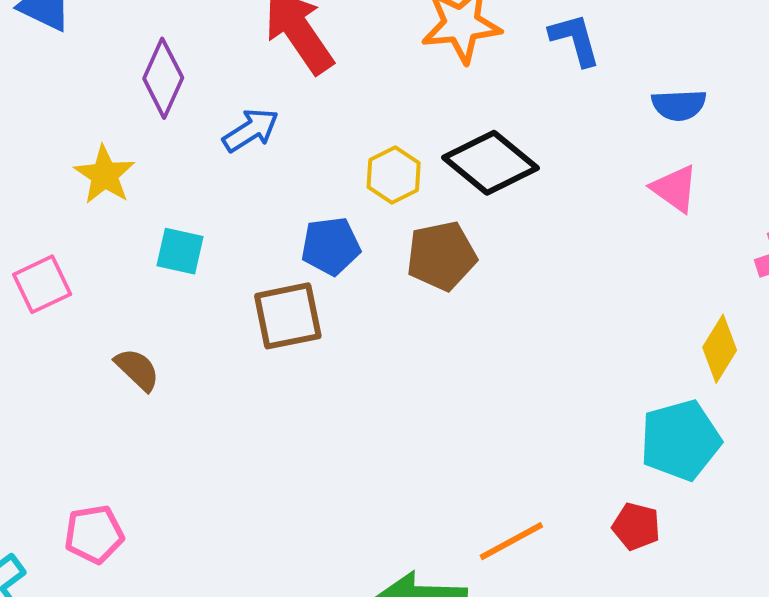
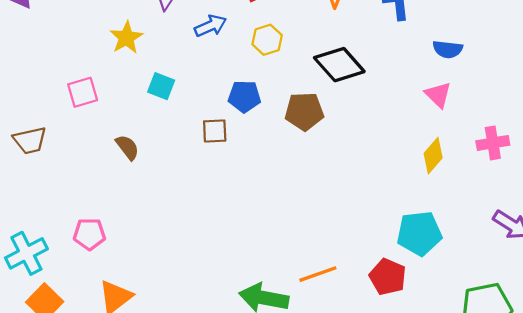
yellow hexagon: (394, 175) -> (267, 40), moved
brown square: (288, 316) -> (215, 131), size x0.7
yellow diamond: (720, 349) -> (433, 156), moved
red pentagon: (636, 526) -> (388, 277), size x1.4

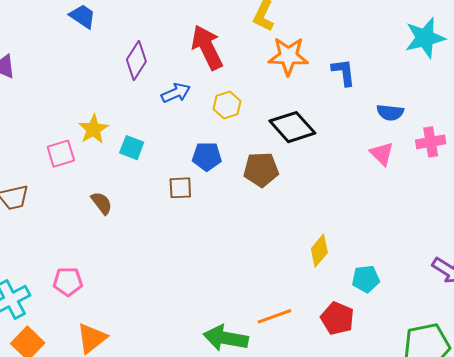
yellow star: (126, 38) -> (93, 129), moved
pink cross: (493, 143) -> (431, 142), moved
yellow diamond: (433, 156) -> (319, 251), moved
cyan pentagon: (419, 233) -> (366, 279), size x0.7

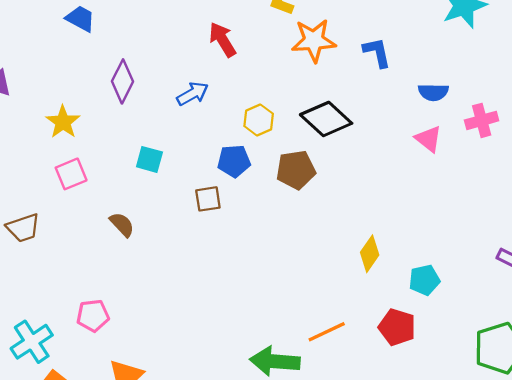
red arrow: (207, 47) -> (222, 40), size x0.7
purple diamond: (136, 60) -> (122, 81), moved
yellow hexagon: (227, 105) -> (259, 120), moved
yellow star: (93, 129) -> (63, 122), moved

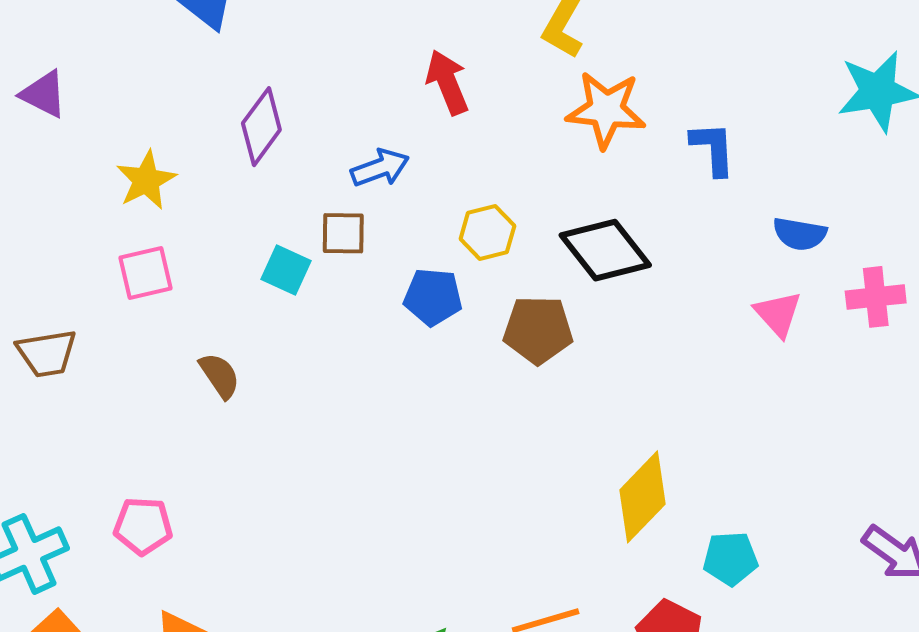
brown square: (208, 199) -> (343, 233), moved
yellow diamond: (370, 254) -> (643, 497), size x1.4

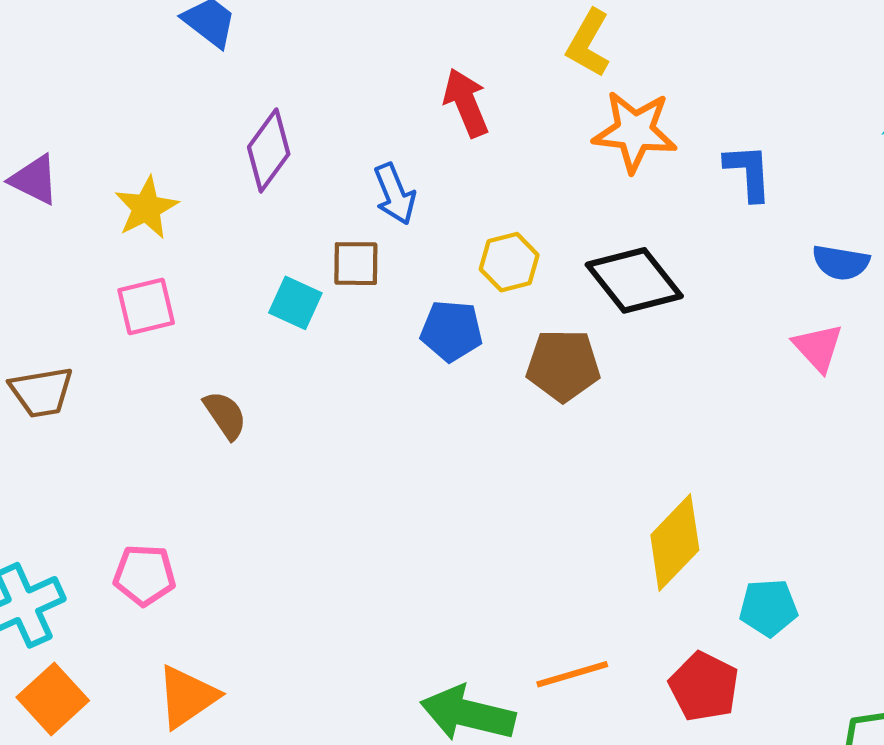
purple triangle: (44, 94) -> (34, 180), moved
blue arrow: (380, 168) -> (395, 194), turned 88

